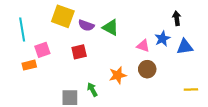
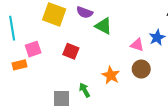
purple semicircle: (86, 25) -> (85, 12), moved
red square: (79, 52) -> (71, 51), turned 35
orange star: (118, 75) -> (111, 75), turned -30

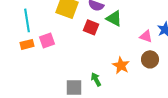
red square: (71, 51) -> (91, 27), moved
orange rectangle: (19, 65) -> (27, 44), moved

